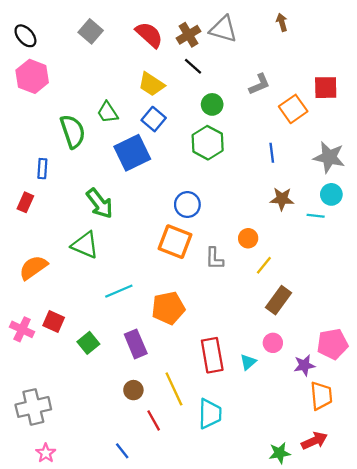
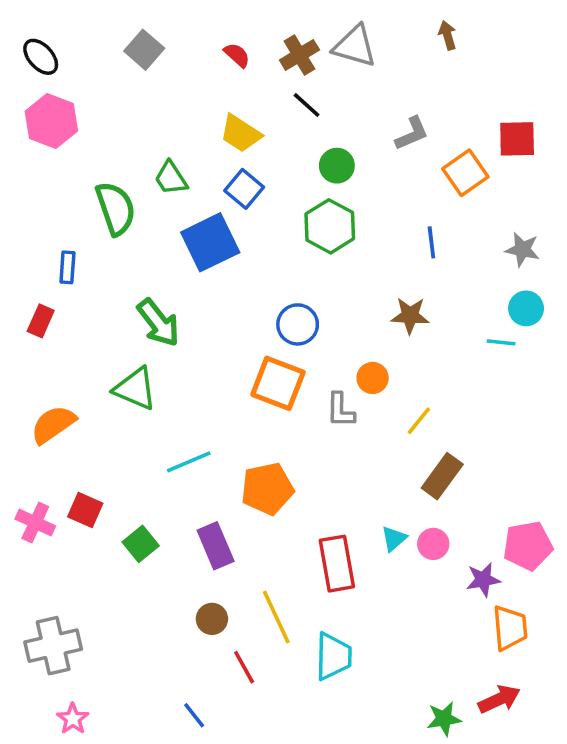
red semicircle: (149, 35) -> (237, 55), size x0.6
gray star: (329, 157) -> (522, 250), size x0.7
brown star: (282, 199) -> (410, 316), moved
orange circle: (248, 238) -> (373, 378), moved
cyan triangle: (248, 362) -> (394, 539), moved

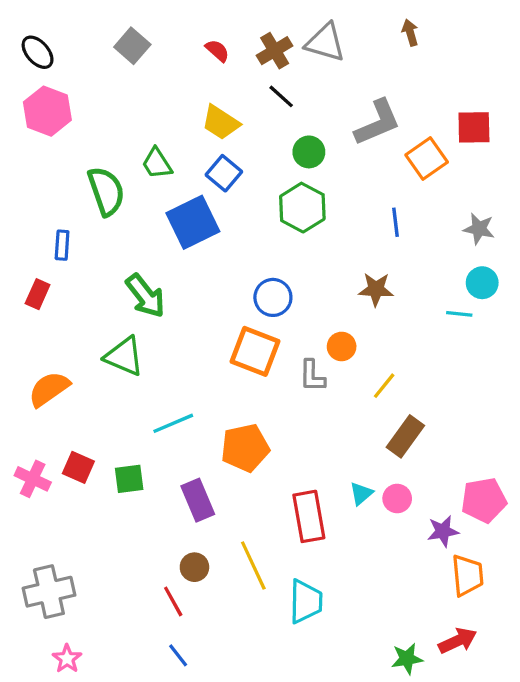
gray L-shape: (412, 134) -> (378, 123), size x1.5
green square: (141, 544) -> (129, 479), moved, turned 32
red line: (244, 667) -> (173, 601), moved

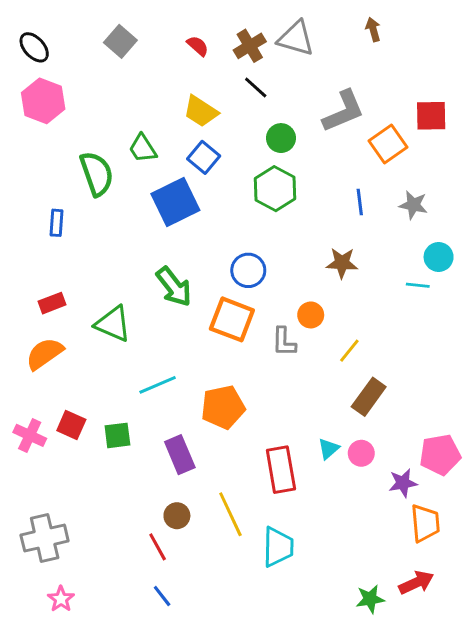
gray star: (479, 229) -> (413, 205), moved
red rectangle: (38, 294) -> (52, 303), moved, turned 45
green arrow: (145, 296) -> (174, 287), moved

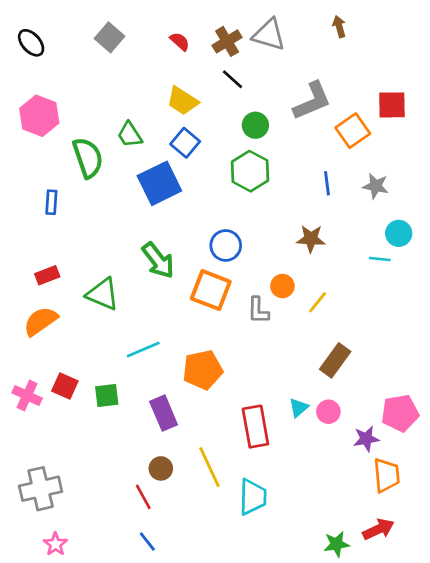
pink hexagon: (43, 101) -> (39, 116), moved
yellow line: (349, 351) -> (318, 302), moved

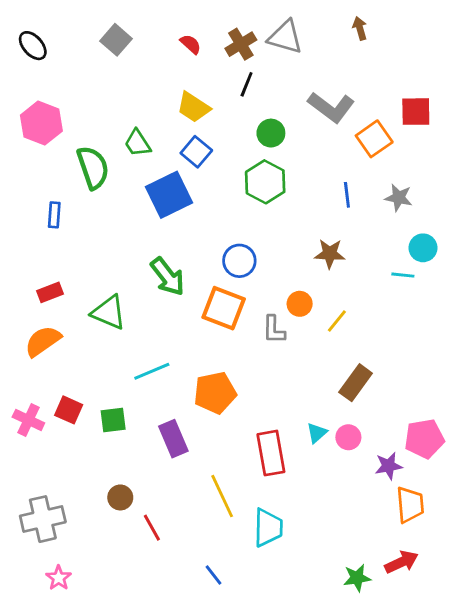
black line: (232, 79) -> (247, 84), turned 70
gray L-shape: (312, 101) -> (331, 107), turned 60
brown circle: (161, 468) -> (120, 497), moved
blue line: (147, 541) -> (214, 575), moved

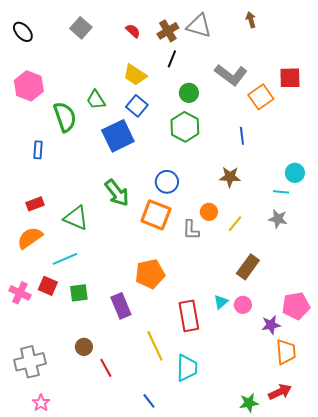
gray star: (399, 198) -> (278, 219), moved
cyan line: (152, 371) -> (65, 259), moved

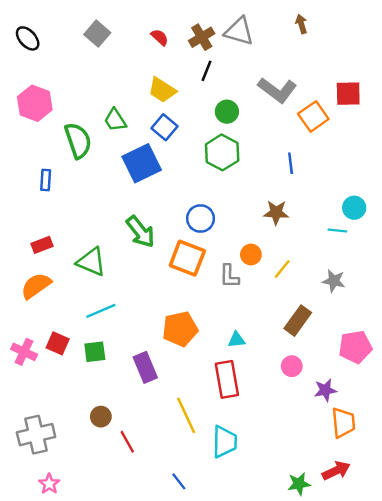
gray star: (278, 219) -> (334, 281), moved
cyan line: (65, 259) -> (101, 311), moved
cyan triangle: (221, 302) -> (237, 340), moved, turned 35
pink pentagon: (296, 306) -> (355, 347), moved

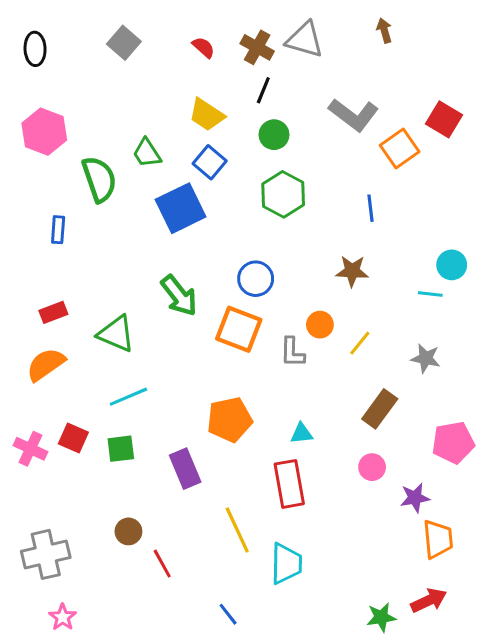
brown cross: (202, 37) -> (257, 47), turned -30
black ellipse: (28, 38) -> (35, 49), turned 40
red square: (348, 94) -> (444, 119), turned 32
green circle: (227, 112) -> (274, 135), moved

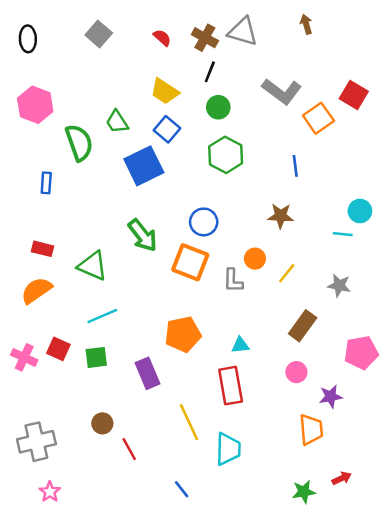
red rectangle: (53, 312) -> (43, 249), turned 35
orange trapezoid: (438, 539) -> (311, 429), moved
red arrow: (429, 600) -> (342, 478), size x0.7

